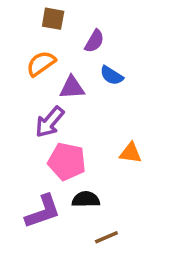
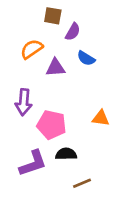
brown square: (53, 19) -> (53, 16), moved
purple arrow: (50, 122) -> (24, 102), moved, turned -35

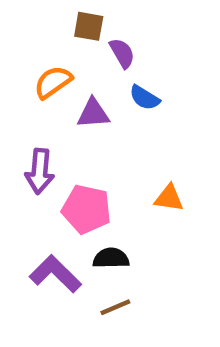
purple semicircle: (73, 32) -> (122, 53), turned -60
purple L-shape: (33, 163) -> (55, 274), turned -116
brown line: (82, 183) -> (115, 307), moved

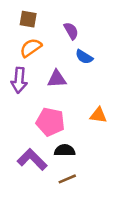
brown square: (89, 26) -> (28, 19), moved
purple triangle: (93, 113) -> (57, 79), moved
purple arrow: (40, 171) -> (19, 80), moved

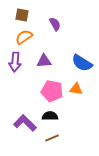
blue semicircle: (84, 57) -> (82, 63), moved, size x1.5
pink pentagon: (50, 122) -> (52, 91), moved

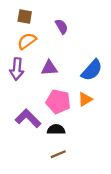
blue semicircle: (82, 63) -> (92, 70), turned -80
orange triangle: (76, 89) -> (85, 99), turned -40
purple L-shape: (25, 123) -> (28, 118), moved

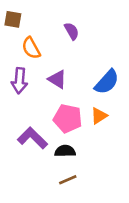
brown square: (25, 16) -> (13, 19), moved
orange semicircle: (27, 41) -> (31, 48), turned -84
purple triangle: (49, 68) -> (57, 79), turned 36

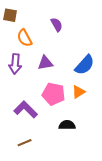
purple triangle: (57, 79) -> (45, 63), turned -42
black semicircle: (65, 151) -> (67, 125), moved
brown line: (68, 180) -> (25, 143), moved

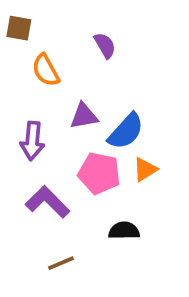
purple arrow: (15, 64) -> (32, 141), moved
blue semicircle: (85, 65) -> (126, 131), moved
brown line: (25, 143) -> (61, 263), moved

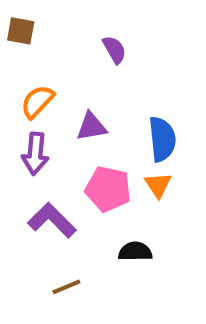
orange semicircle: (46, 70) -> (37, 102), moved, turned 72
blue semicircle: (126, 131) -> (162, 139), moved, turned -48
orange triangle: (145, 170) -> (158, 185), turned -32

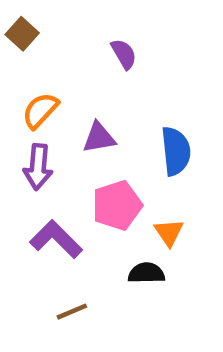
brown square: (21, 31) -> (22, 34), turned 32
orange triangle: (158, 185) -> (169, 232), moved
pink pentagon: (108, 189) -> (117, 205), turned -30

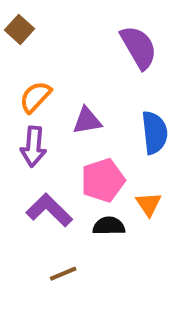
purple semicircle: (124, 54) -> (139, 47), moved, size x1.6
black semicircle: (146, 273) -> (109, 226), moved

